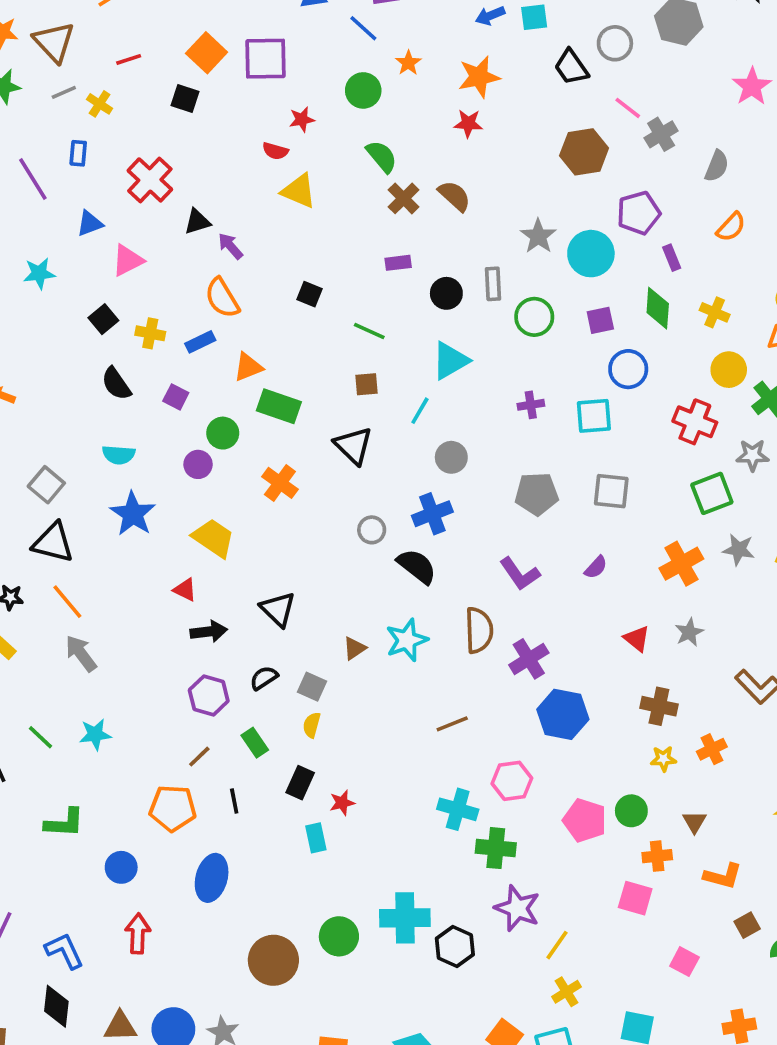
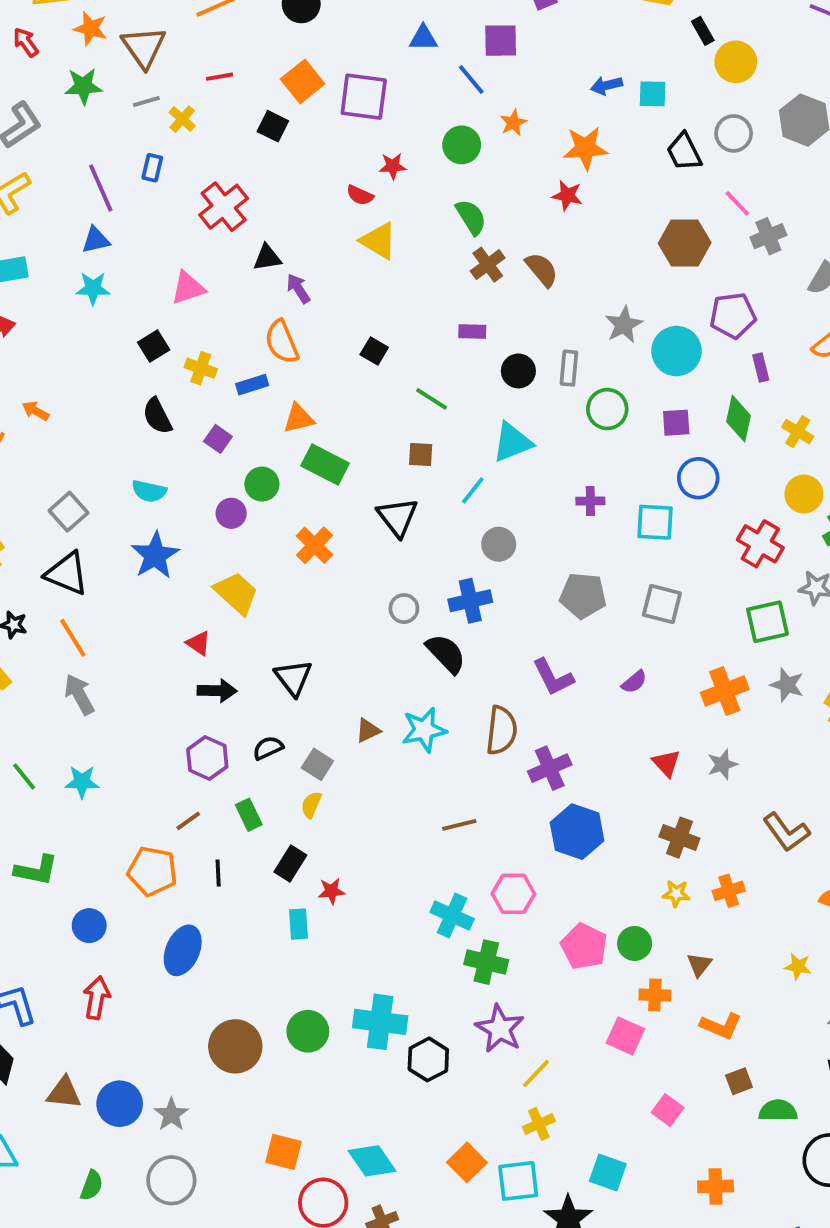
blue triangle: (90, 223) -> (96, 240), moved

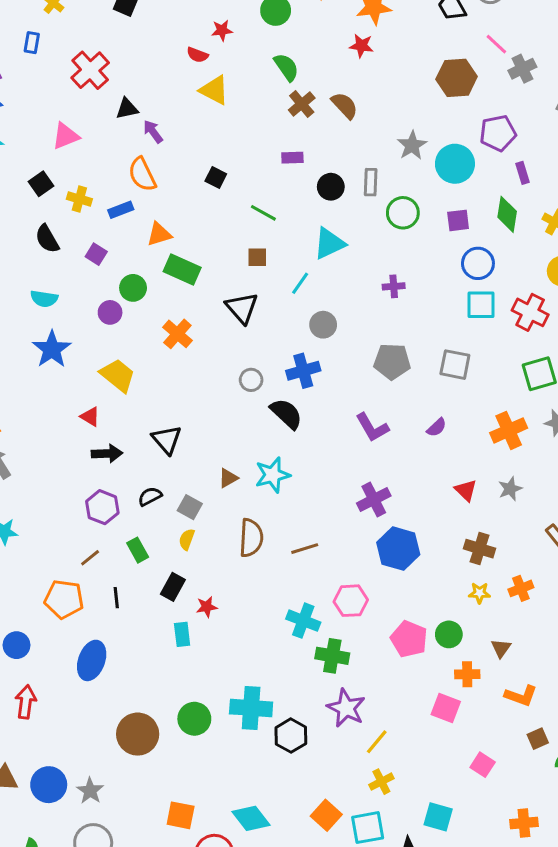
cyan square: (655, 522) -> (481, 305), moved
brown semicircle: (502, 730) -> (251, 538), moved

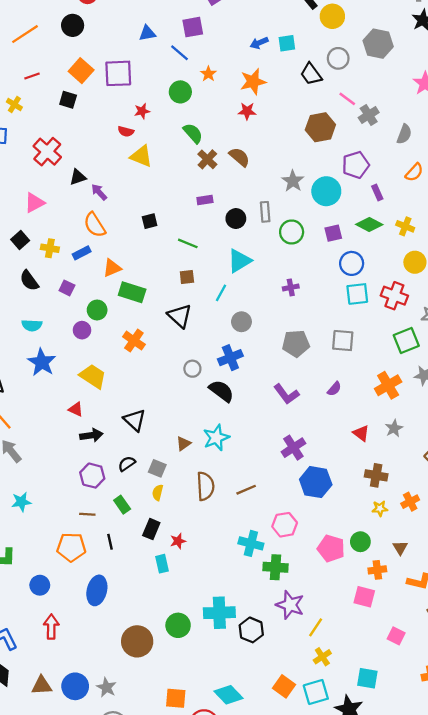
black square: (216, 178) -> (150, 221), turned -35
green diamond: (507, 214) -> (369, 225), turned -65
brown line: (90, 558) -> (87, 514), turned 49

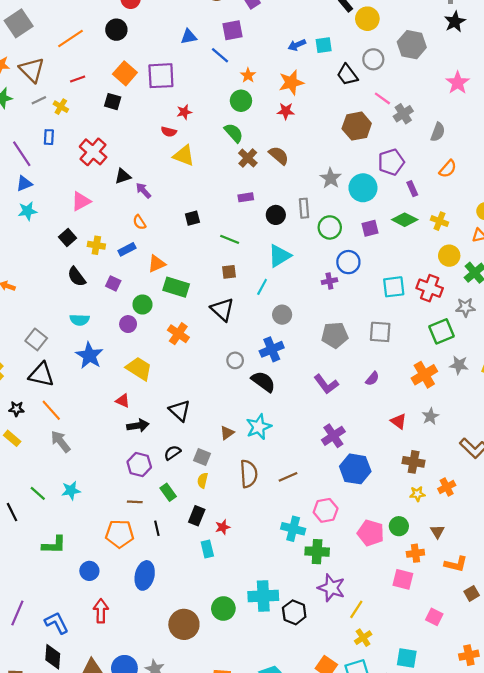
green circle: (180, 92) -> (241, 101), moved
orange semicircle: (95, 225) -> (139, 222), size x0.6
blue circle: (352, 263) -> (348, 262), moved

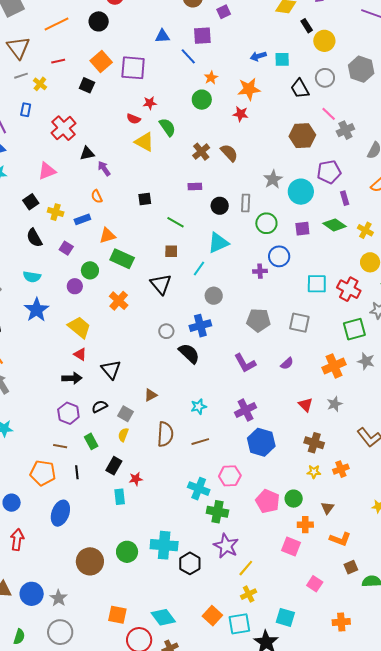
green semicircle: (234, 133) -> (167, 127), moved
red triangle: (123, 401) -> (80, 354), moved
cyan star: (259, 427) -> (199, 407), moved, size x0.7

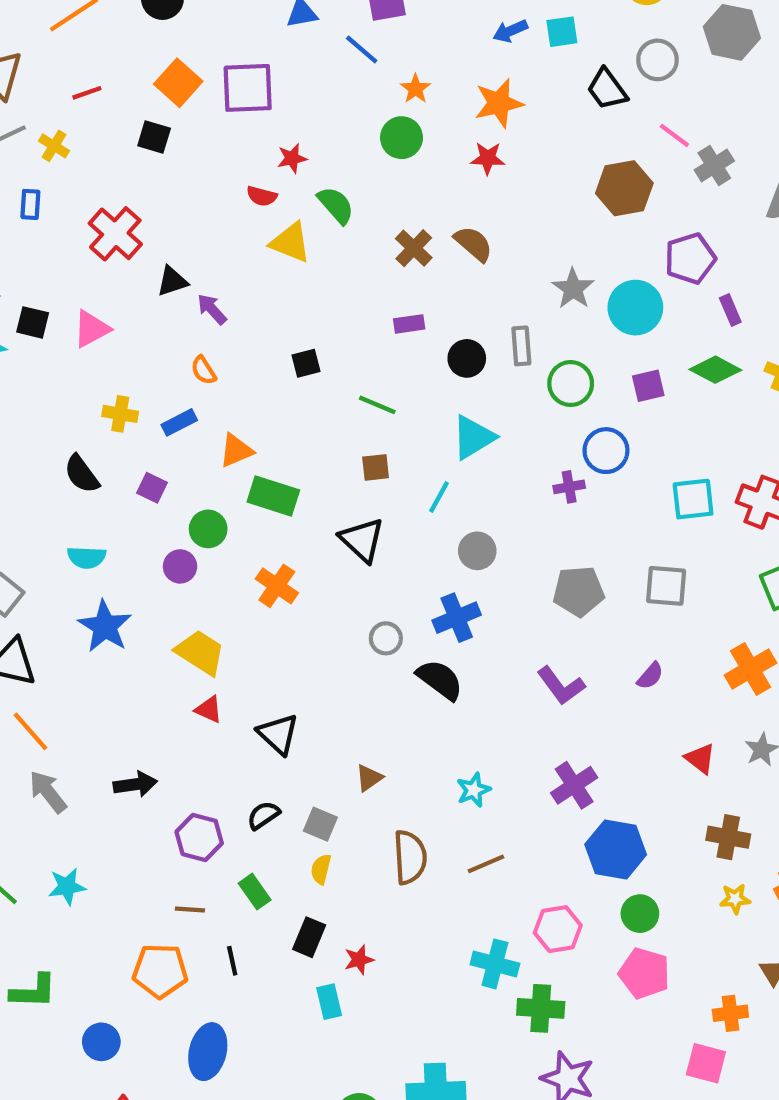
black square: (31, 202) -> (33, 322), moved, turned -35
black arrow: (72, 378) -> (135, 784), moved
green circle: (294, 499) -> (640, 914), moved

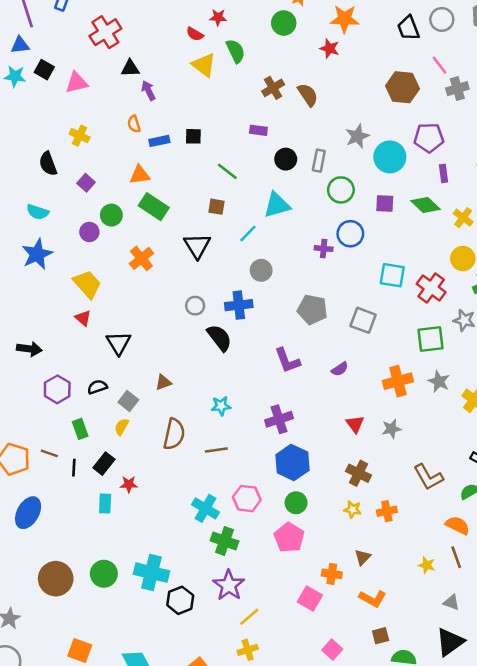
blue rectangle: (179, 422) -> (159, 141), moved
brown line: (190, 909) -> (49, 453), moved
black line: (232, 961) -> (74, 468), moved

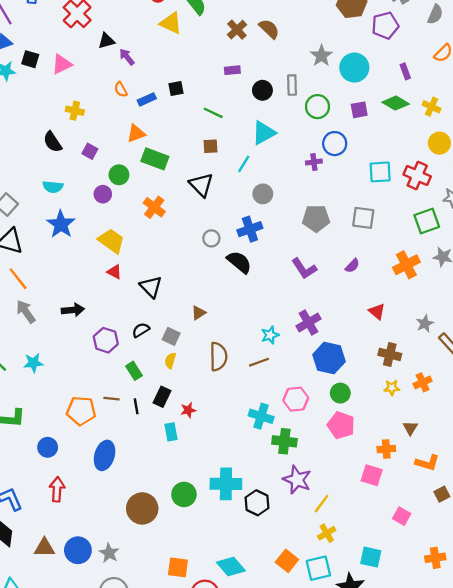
purple pentagon: (429, 138) -> (385, 25), moved
cyan star: (221, 406) -> (270, 335), moved
gray star: (391, 429) -> (425, 324), moved

